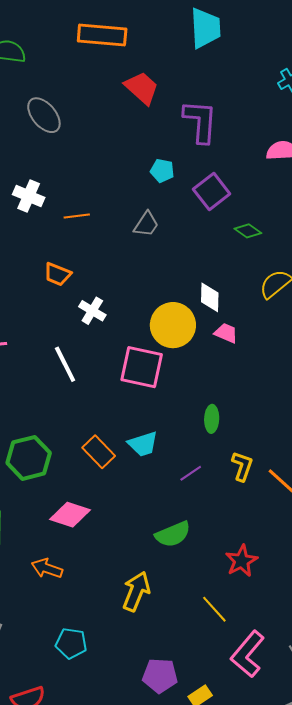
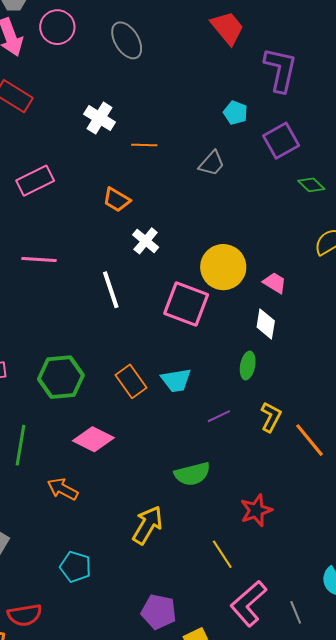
white diamond: (210, 297) -> (266, 324), moved

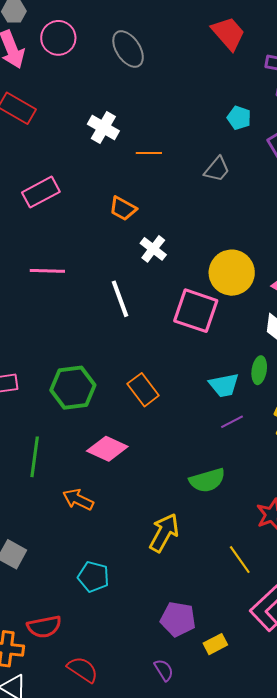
cyan trapezoid: (176, 380) -> (224, 385), moved

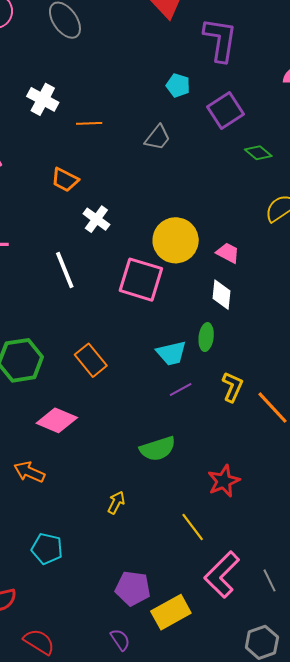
yellow arrow: (164, 533) -> (116, 503), size x0.6
yellow rectangle: (215, 644) -> (171, 612), size x1.6

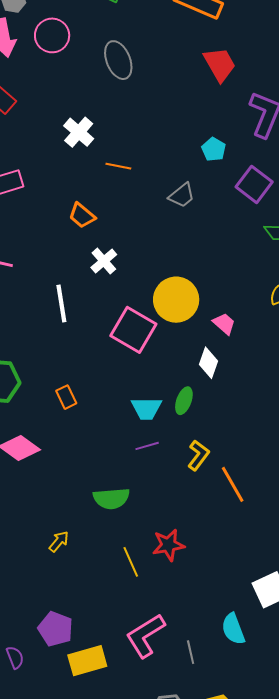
purple square: (225, 110) -> (254, 184), turned -33
orange rectangle: (91, 360) -> (66, 397), size x0.7
yellow line: (193, 527) -> (131, 562), moved
purple semicircle: (120, 640) -> (15, 657), moved

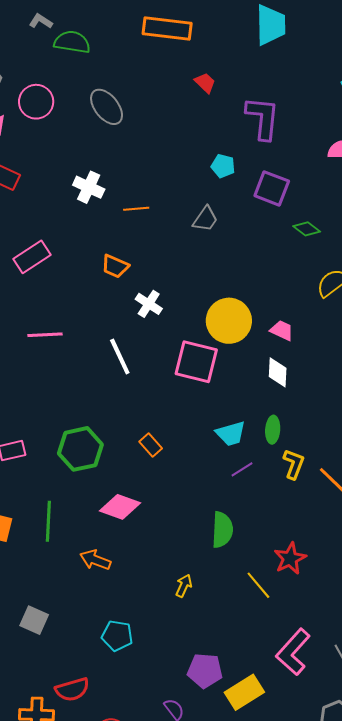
red trapezoid: (220, 64) -> (205, 83), size x0.6
green ellipse: (184, 401) -> (273, 430), moved
green semicircle: (111, 498) -> (222, 530), turned -66

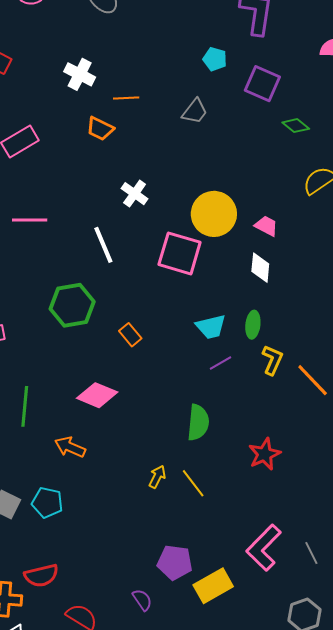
orange trapezoid: (115, 266) -> (100, 129), moved
green hexagon: (80, 449) -> (72, 305), moved
yellow line: (258, 585) -> (193, 483), moved
cyan pentagon: (117, 636) -> (47, 503), moved

